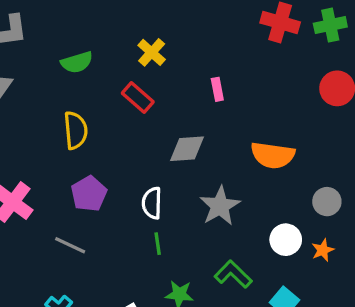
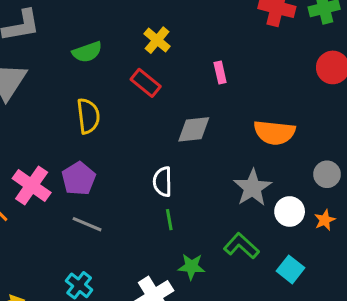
purple pentagon: (89, 194) -> (79, 179), moved
gray star: (220, 206) -> (253, 188), moved

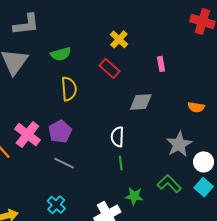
green semicircle: (87, 52) -> (61, 54), moved
orange semicircle: (274, 133) -> (196, 107), size x0.6
cyan square: (291, 269) -> (204, 187), moved

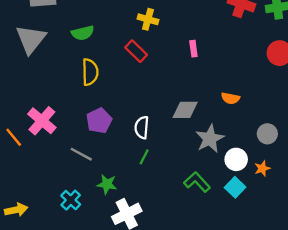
yellow cross: (119, 39) -> (148, 19), turned -30
gray diamond: (141, 102) -> (185, 110), moved
purple pentagon: (60, 132) -> (99, 121), moved
green line: (121, 163) -> (144, 157), turned 32
green star: (134, 196) -> (107, 184), moved

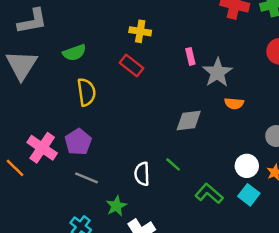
purple pentagon: (99, 121) -> (78, 142), moved
white semicircle: (142, 127) -> (142, 174), moved
gray star: (210, 139) -> (217, 73), moved
green line: (144, 157) -> (173, 164), moved, turned -70
green star: (107, 184) -> (116, 206), turned -30

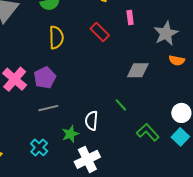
pink rectangle: (190, 56) -> (130, 17), moved
red rectangle: (131, 65) -> (100, 32), moved
white semicircle: (142, 174) -> (91, 121), moved
gray line: (87, 178) -> (48, 108), turned -42

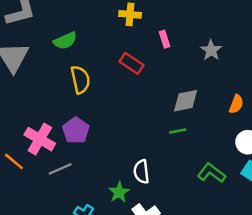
gray star: (166, 33) -> (211, 50), size x0.7
orange semicircle: (177, 60) -> (236, 104), moved, turned -70
green line: (121, 105) -> (178, 131), moved, turned -48
gray line: (48, 108) -> (60, 169), moved

